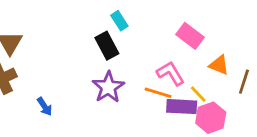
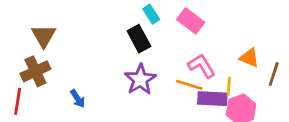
pink rectangle: (190, 36) -> (191, 21), moved
yellow line: (198, 94) -> (229, 86), turned 48

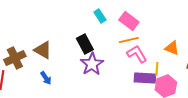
brown triangle: (44, 36) -> (43, 50), moved, turned -30
black rectangle: (139, 39) -> (85, 44), moved
orange line: (189, 85) -> (129, 40), moved, turned -30

